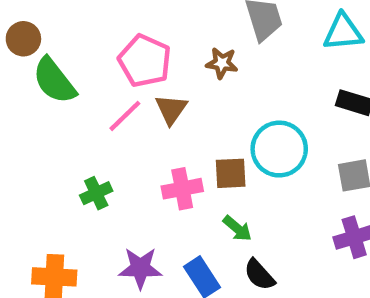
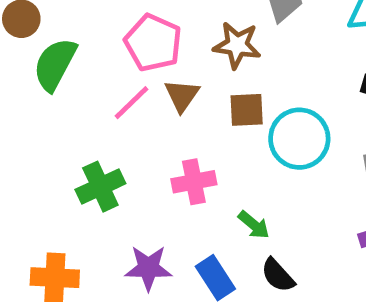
brown star: (222, 63) -> (237, 45), size x1.4
green semicircle: (54, 81) -> (55, 64), turned 66
brown square: (231, 173) -> (247, 110), moved
green cross: (96, 193) -> (100, 187), size x1.4

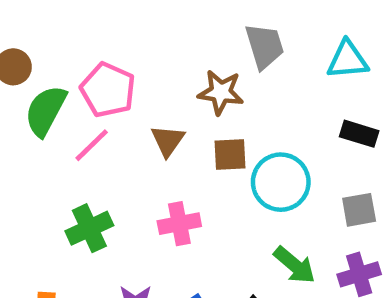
pink pentagon: (153, 43) -> (108, 90), moved
pink line: (132, 103) -> (92, 145), moved
green arrow: (254, 225) -> (295, 265), moved, size x1.4

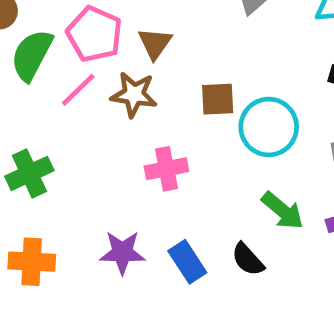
brown star: (221, 92) -> (134, 94), moved
brown triangle: (168, 141) -> (155, 43), moved
green cross: (89, 228) -> (29, 173), moved

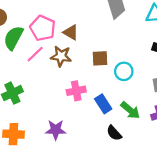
brown triangle: (155, 43) -> (71, 32), turned -35
cyan circle: (269, 127) -> (124, 71), size x0.7
blue rectangle: (187, 262) -> (103, 104), moved

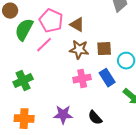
brown star: (61, 56) -> (79, 50), moved
blue rectangle: (103, 104) -> (107, 78), moved
black semicircle: (114, 133) -> (95, 118), moved

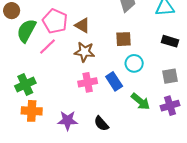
brown square: (104, 49) -> (124, 39), moved
orange cross: (24, 119) -> (32, 111), moved

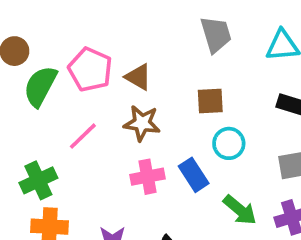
pink line: (48, 46) -> (83, 136), moved

